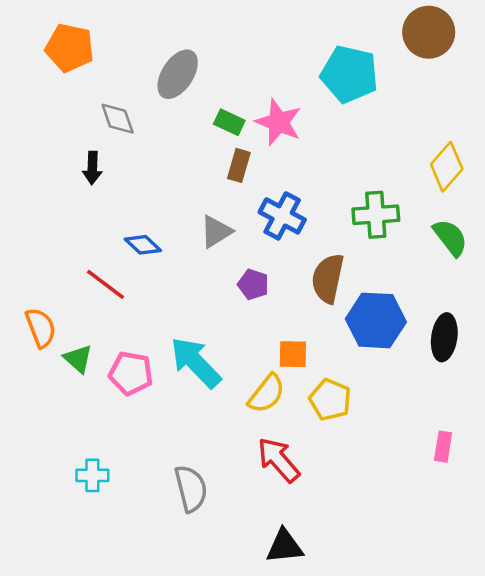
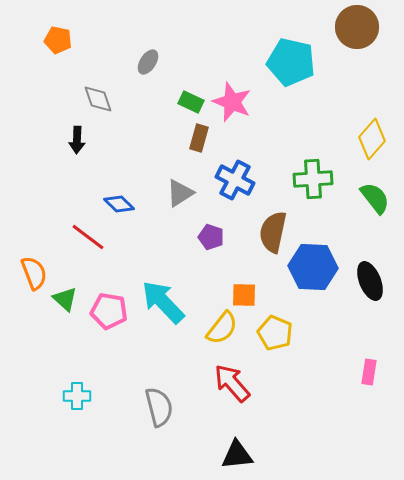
orange pentagon: (70, 48) -> (58, 40), size x0.7
gray ellipse: (178, 74) -> (148, 62), size x0.6
black ellipse: (444, 337) -> (370, 281), turned -30

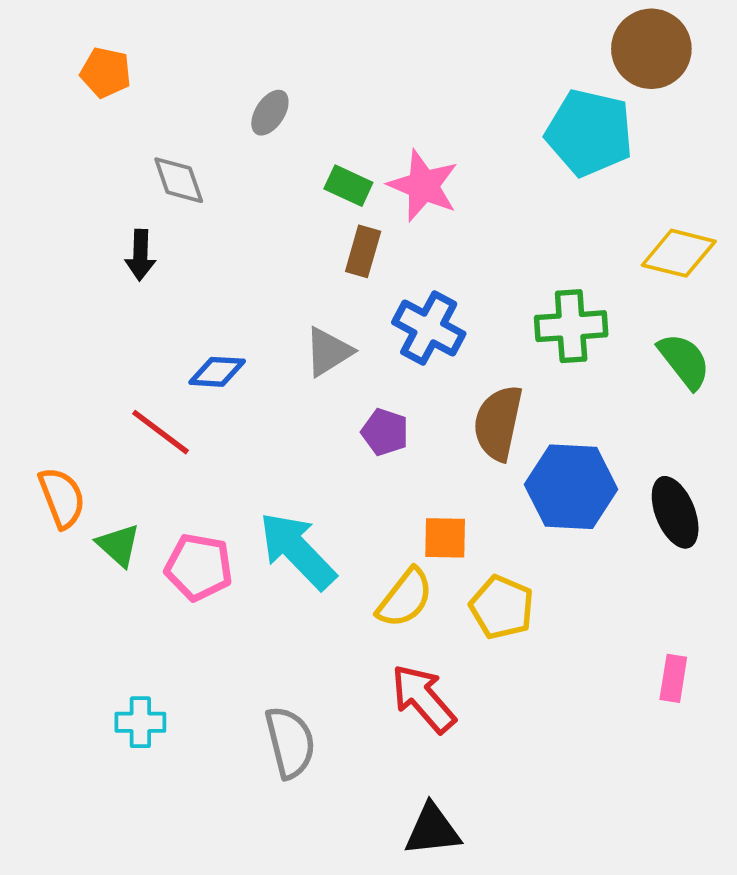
cyan pentagon: (291, 62) -> (589, 133), moved
yellow diamond: (372, 139) -> (679, 253), turned 63
blue diamond: (119, 204) -> (217, 372), turned -40

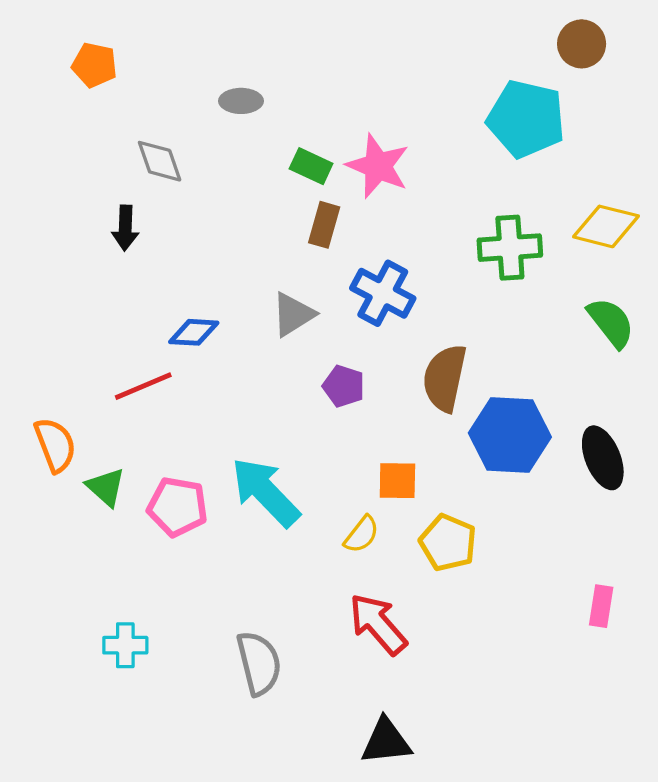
brown circle: (651, 49) -> (582, 44), size x0.7
gray ellipse: (270, 113) -> (241, 101), turned 57
green cross: (571, 326) -> (510, 248), moved
red line: (160, 432) -> (143, 386), turned -60
yellow semicircle: (405, 598) -> (362, 534), size x0.7

